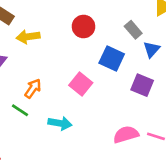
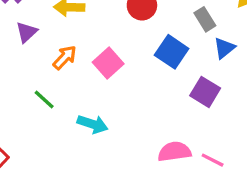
pink square: (81, 84) -> (108, 63), moved
orange arrow: (33, 89) -> (65, 57), moved

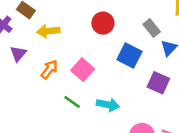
green line: (44, 100) -> (72, 102), moved
cyan arrow: (93, 124) -> (108, 105), moved

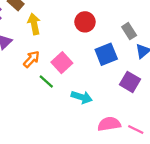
yellow arrow: (48, 31) -> (34, 24), turned 78
blue square: (129, 55) -> (106, 54), turned 35
green line: (72, 102) -> (46, 81), moved

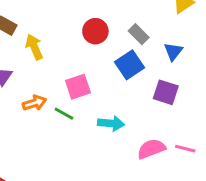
gray rectangle: (129, 31) -> (139, 34), moved
orange arrow: (31, 59) -> (34, 103), moved, turned 42
pink square: (62, 63) -> (78, 87), turned 36

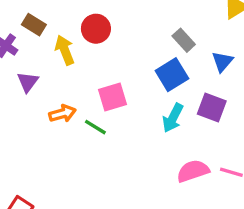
red circle: (95, 31) -> (96, 29), moved
cyan arrow: (111, 123) -> (173, 118), moved, turned 110

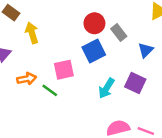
red circle: (96, 29) -> (94, 23), moved
blue square: (172, 75) -> (94, 51), moved

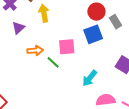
cyan arrow: (106, 88) -> (90, 78), moved

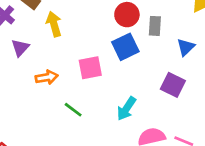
gray rectangle: (116, 22) -> (155, 26), turned 40
green line: (53, 62) -> (73, 110), moved

